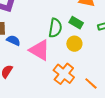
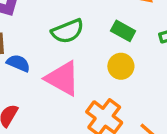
green semicircle: (55, 28) -> (68, 31), moved, turned 60

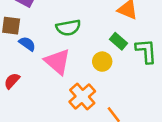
green rectangle: (123, 31) -> (118, 41), moved

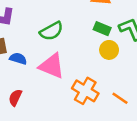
yellow circle: (102, 62) -> (109, 50), moved

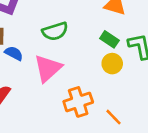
pink triangle: (52, 66) -> (48, 68), turned 44
orange cross: (85, 91) -> (78, 102), turned 30

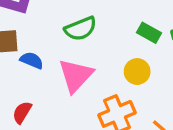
yellow circle: (112, 64) -> (137, 72), moved

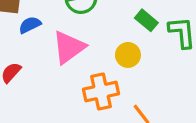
blue semicircle: (32, 60) -> (30, 25), turned -60

